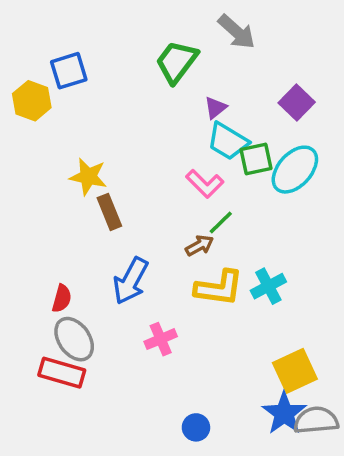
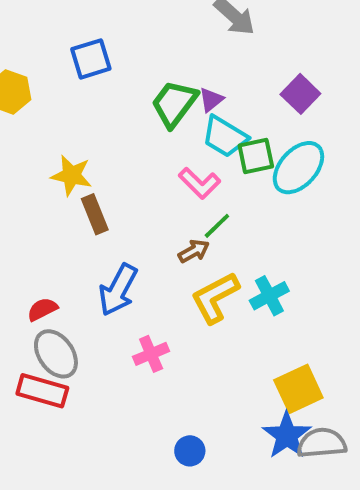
green trapezoid: (177, 62) -> (174, 104), moved
blue square: (69, 71) -> (91, 59), moved
yellow L-shape: (219, 288) -> (215, 298), turned 144
red semicircle: (62, 298) -> (42, 309), turned -132

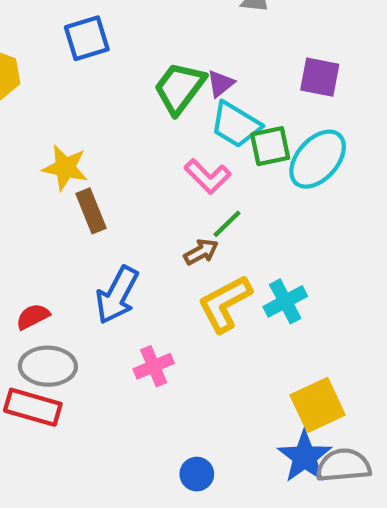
purple square: (300, 94) -> (320, 77), turned -33
gray ellipse: (56, 354) -> (48, 366), turned -54

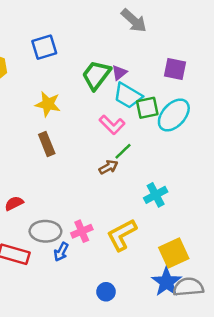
yellow star: (65, 168) -> (48, 104), moved
blue arrow: (117, 295) -> (61, 252), moved, size x0.6
yellow L-shape: (225, 304) -> (122, 235), moved
gray ellipse: (48, 366) -> (45, 231), moved

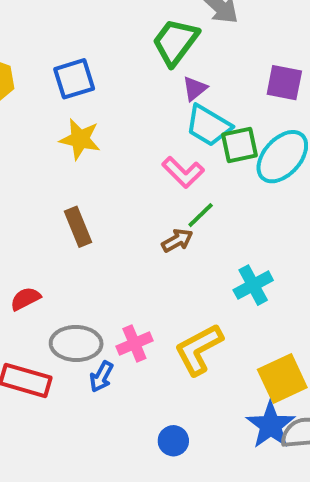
blue square: (44, 47) -> (74, 79), moved
green trapezoid: (96, 75) -> (175, 42), moved
brown rectangle: (47, 144) -> (78, 227), moved

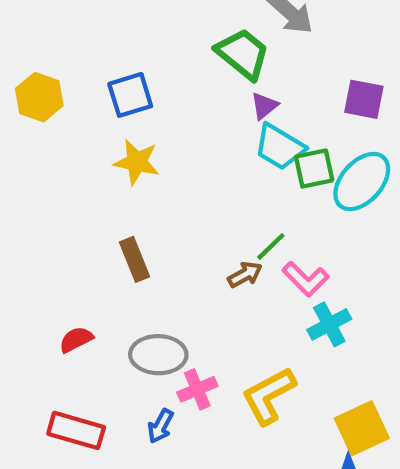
green trapezoid: (175, 42) -> (243, 54), turned 92
pink L-shape: (183, 172) -> (305, 279), moved
gray ellipse: (76, 343) -> (158, 355), moved

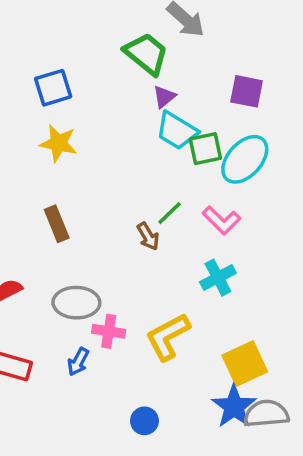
brown arrow: (245, 275) -> (148, 236), turned 88
pink L-shape: (305, 279) -> (221, 220), moved
pink cross: (197, 389) -> (109, 331), turned 32

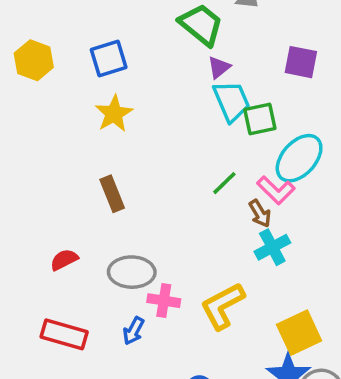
cyan trapezoid: (177, 131) -> (231, 101), turned -144
yellow star: (59, 143) -> (114, 114), turned 30
cyan ellipse: (245, 159) -> (299, 158), moved
brown arrow: (148, 236) -> (260, 213), moved

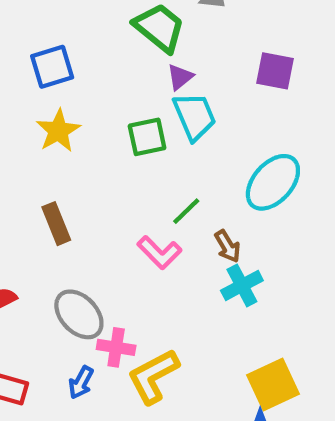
green square: (260, 119) -> (147, 137), moved
pink L-shape: (276, 190) -> (159, 252), moved
gray ellipse: (132, 272) -> (79, 314), turned 45
yellow L-shape: (223, 306) -> (153, 376), moved

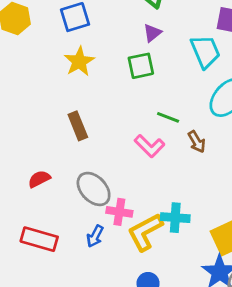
purple triangle: (180, 77) -> (152, 33), moved
cyan trapezoid: (194, 116) -> (205, 51), moved
green line: (186, 211) -> (168, 117), turned 65
cyan cross: (242, 285) -> (175, 218), moved, turned 32

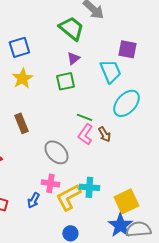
pink L-shape: (149, 146) -> (85, 134), moved, turned 80
gray ellipse: (94, 189) -> (56, 152), moved

